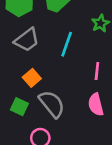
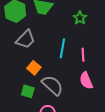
cyan line: (67, 44) -> (62, 48), moved

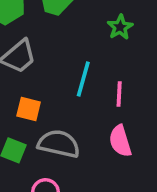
orange square: (34, 68) -> (29, 109), turned -32
gray semicircle: (52, 85) -> (59, 144), turned -35

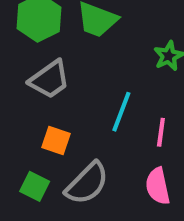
gray semicircle: (59, 144) -> (87, 183), turned 117

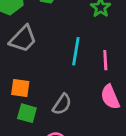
orange square: (56, 141) -> (20, 88), moved
gray semicircle: (87, 183) -> (62, 104), size x0.7

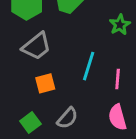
orange square: (20, 88) -> (45, 83), moved, turned -30
green square: (27, 113) -> (30, 122), turned 30

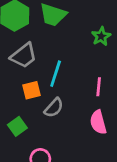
cyan line: (89, 66) -> (56, 74), moved
gray semicircle: (67, 118) -> (54, 108), moved

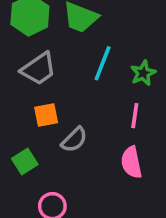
green star: (101, 36) -> (143, 73), moved
cyan line: (56, 74) -> (103, 63), moved

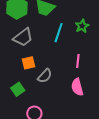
green star: (143, 73) -> (82, 26), moved

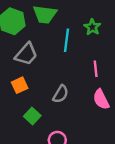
orange square: (29, 63) -> (20, 85), moved

